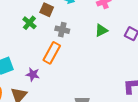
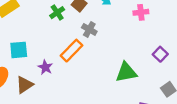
green triangle: (101, 30) -> (126, 72), moved, size x1.5

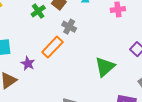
green triangle: (126, 72) -> (105, 67), turned -30

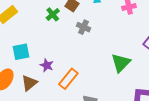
orange rectangle: (52, 47) -> (68, 79), moved

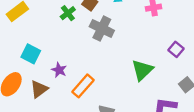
gray cross: (84, 27) -> (102, 28), size x1.5
cyan square: (21, 52) -> (31, 54), turned 36

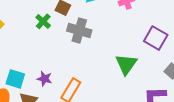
purple square: (176, 49) -> (156, 38), size x1.5
cyan square: (31, 54) -> (15, 79), moved

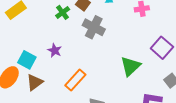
purple star: (45, 79) -> (55, 50), moved

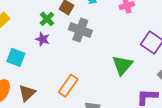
purple star: (55, 50) -> (43, 39), moved
cyan square: (27, 60) -> (16, 57), moved

